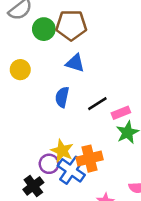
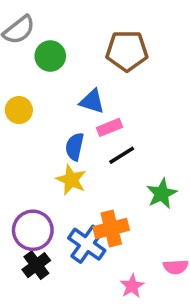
brown pentagon: (71, 25) -> (127, 51), moved
pink rectangle: (121, 113) -> (109, 127), moved
yellow star: (62, 151) -> (71, 180), moved
purple circle: (49, 164) -> (33, 230), moved, size x1.5

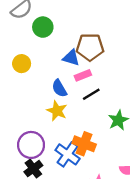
brown pentagon: (127, 51) -> (90, 47), moved
blue semicircle: (75, 147) -> (59, 88), turned -42
orange cross: (111, 229) -> (84, 144), turned 35

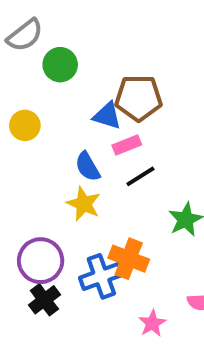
blue cross: (68, 154) -> (101, 276), turned 35

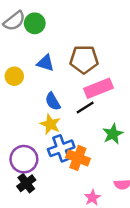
green circle: (60, 65) -> (35, 23), moved
blue triangle: (107, 116) -> (46, 63), moved
pink rectangle: (127, 145) -> (98, 88), moved, size x1.6
blue cross: (101, 276) -> (61, 148), moved

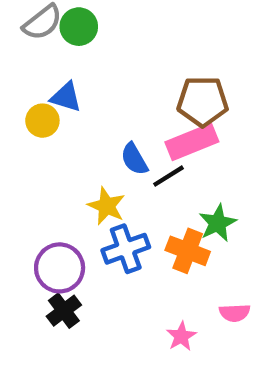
brown pentagon: (84, 59) -> (203, 101), moved
blue triangle: (46, 63) -> (66, 97), moved
blue semicircle: (53, 101) -> (134, 159), moved
orange cross: (78, 158) -> (188, 251), moved

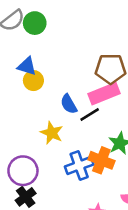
yellow circle: (42, 121) -> (33, 81), moved
blue cross: (126, 249) -> (79, 165), moved

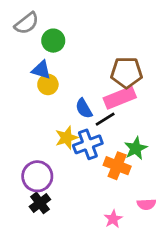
green circle: (35, 23) -> (53, 41), moved
yellow star: (52, 133) -> (67, 138), turned 30
blue cross: (79, 165) -> (88, 144), moved

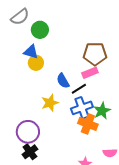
pink rectangle: (120, 98) -> (90, 73), size x0.7
blue cross: (88, 144) -> (82, 108), moved

